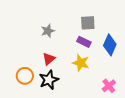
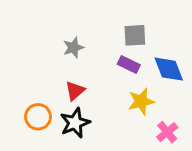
blue diamond: (110, 45) -> (169, 69), turned -45
yellow star: (81, 63) -> (141, 101), moved, turned -30

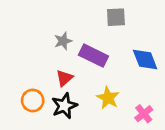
gray square: (135, 35) -> (116, 17), moved
purple rectangle: (129, 64) -> (93, 56), moved, size x1.5
yellow star: (141, 101) -> (108, 98), moved, turned -30

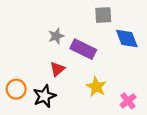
blue diamond: (145, 59) -> (127, 38), moved
orange circle: (33, 100) -> (16, 89), moved
black star: (64, 106) -> (44, 96), moved

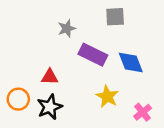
gray star: (56, 36) -> (67, 28), moved
blue diamond: (127, 38) -> (131, 62), moved
red triangle: (57, 69) -> (50, 77), moved, turned 42

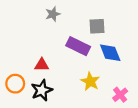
gray square: (115, 17) -> (97, 26), moved
gray star: (67, 28) -> (53, 14), moved

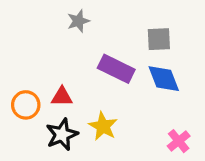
gray square: (97, 26) -> (159, 39), moved
yellow star: (90, 81) -> (103, 126), moved
orange circle: (15, 84) -> (26, 105), moved

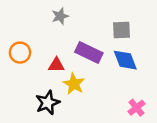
red triangle: (62, 97) -> (56, 65), moved
orange circle: (26, 105) -> (20, 53), moved
yellow star: (103, 126) -> (74, 84), moved

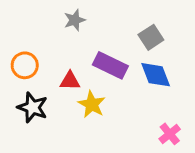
gray square: (121, 30) -> (151, 37), turned -30
black star: (48, 103) -> (33, 107), moved, turned -30

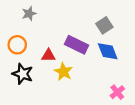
gray star: (75, 20) -> (29, 14), moved

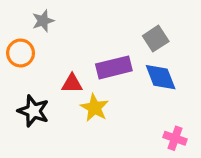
orange circle: (17, 45) -> (21, 53), moved
purple rectangle: (76, 45) -> (114, 67), turned -40
pink cross: (117, 92) -> (175, 138), turned -32

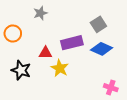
gray star: (43, 21) -> (40, 13), moved
blue diamond: (161, 77) -> (102, 49), turned -45

